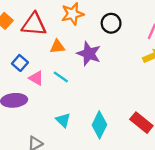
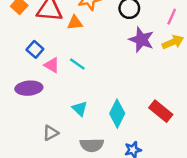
orange triangle: (57, 47) -> (75, 23), moved
purple star: (89, 54) -> (141, 40), moved

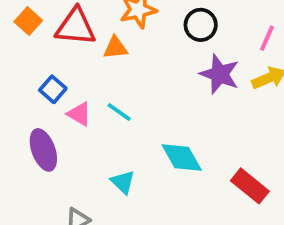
purple ellipse: (29, 88) -> (43, 150), turned 75
cyan diamond: (117, 114) -> (182, 158), moved, turned -56

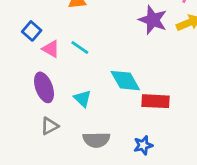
purple ellipse: (43, 150) -> (44, 87), moved
red rectangle: (250, 186) -> (156, 101), moved, turned -36

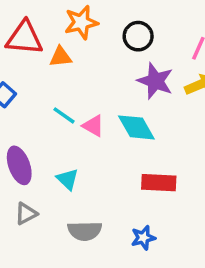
pink triangle: (51, 49) -> (93, 126), moved
cyan diamond: (125, 81) -> (136, 127), moved

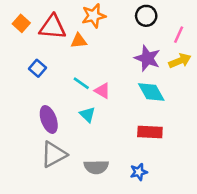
black circle: (138, 36) -> (146, 16), moved
cyan diamond: (136, 127) -> (151, 92), moved
cyan triangle: (67, 179) -> (87, 114), moved
gray triangle: (26, 214) -> (54, 154), size x1.6

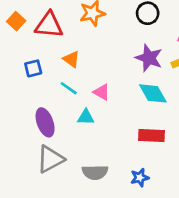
orange triangle: (79, 41) -> (71, 59), moved, turned 42
blue square: (37, 68) -> (33, 68), turned 35
cyan line: (81, 83) -> (69, 88), moved
cyan triangle: (87, 114) -> (86, 117), turned -42

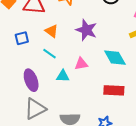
purple star: (149, 58) -> (86, 30), moved
pink triangle: (102, 92) -> (81, 64), moved, turned -40

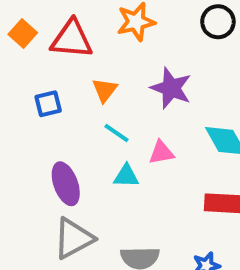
orange triangle: (52, 31) -> (105, 90), turned 32
cyan line: (49, 54) -> (116, 133), moved

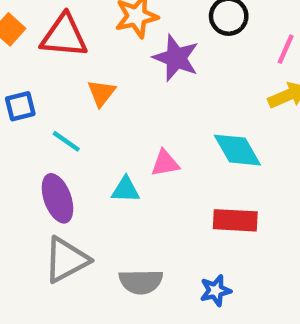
purple star: (171, 88) -> (176, 58), moved
blue square: (48, 104) -> (20, 106), moved
cyan line: (116, 133) -> (66, 141), moved

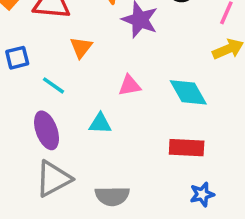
pink triangle: (165, 163) -> (130, 85), moved
blue star: (215, 290) -> (202, 194), moved

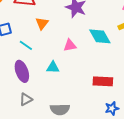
cyan diamond: (188, 92) -> (100, 36), moved
gray triangle: (53, 179) -> (26, 99), size x0.6

